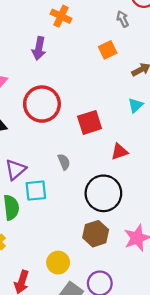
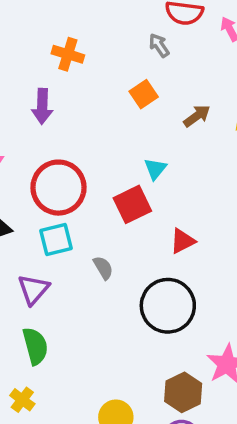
cyan triangle: (136, 105) -> (155, 169), moved
cyan square: (36, 191) -> (56, 240), moved
brown hexagon: (96, 234) -> (183, 392), moved

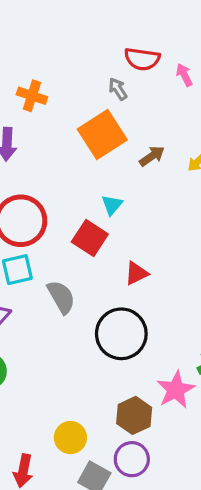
orange square: (144, 94) -> (102, 134), size x1.8
red square: (132, 204) -> (90, 238), turned -32
gray semicircle: (103, 268) -> (61, 297), size x1.5

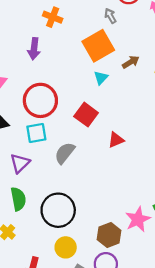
cyan triangle: (112, 205) -> (101, 78), moved
gray semicircle: (61, 297) -> (65, 153), turned -115
black circle: (121, 334) -> (58, 210), moved

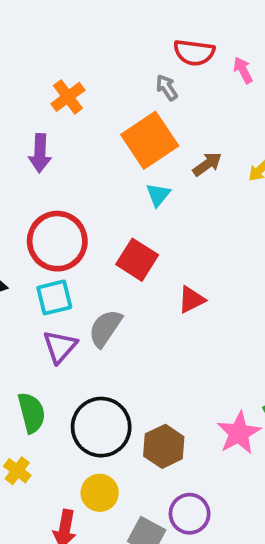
orange cross: (53, 17) -> (68, 97), turned 36
purple triangle: (20, 163) -> (60, 347), moved
brown hexagon: (109, 235) -> (164, 446), moved
yellow circle: (66, 247) -> (100, 493), moved

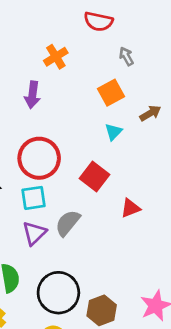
red semicircle: (194, 53) -> (98, 21), moved
orange square: (150, 140) -> (111, 93), size x0.7

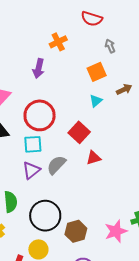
red triangle: (130, 208) -> (94, 158), moved

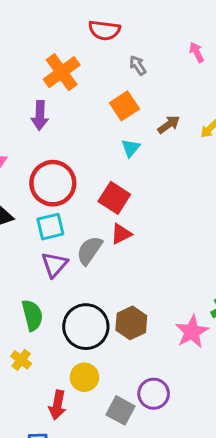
orange cross: (58, 42) -> (62, 72), size x1.4
red triangle: (94, 158) -> (121, 234), moved
brown hexagon: (76, 231) -> (131, 323), moved

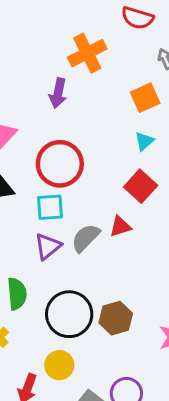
red square: (114, 198) -> (141, 186), moved

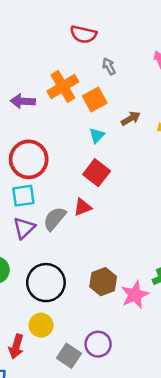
orange cross: (87, 53) -> (63, 86), moved
purple arrow: (58, 93) -> (23, 101), turned 85
brown hexagon: (116, 318) -> (103, 282), moved

